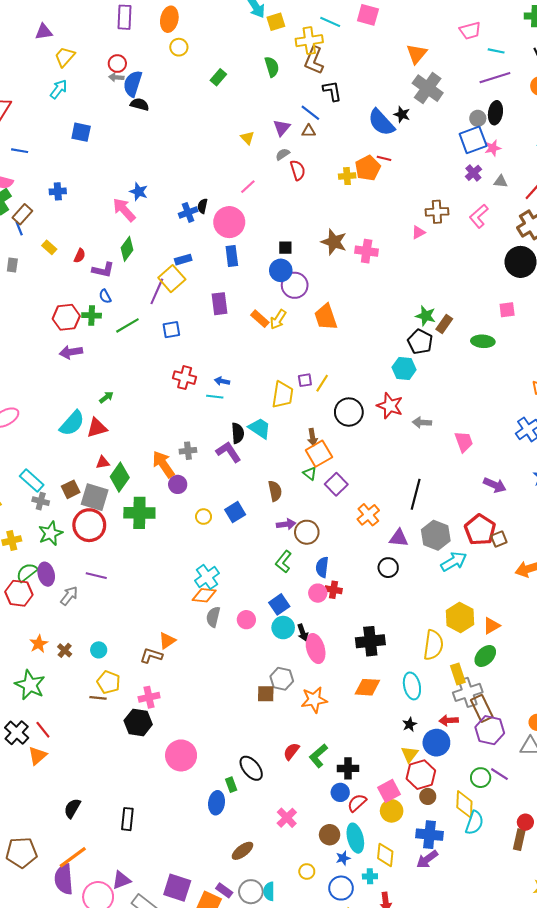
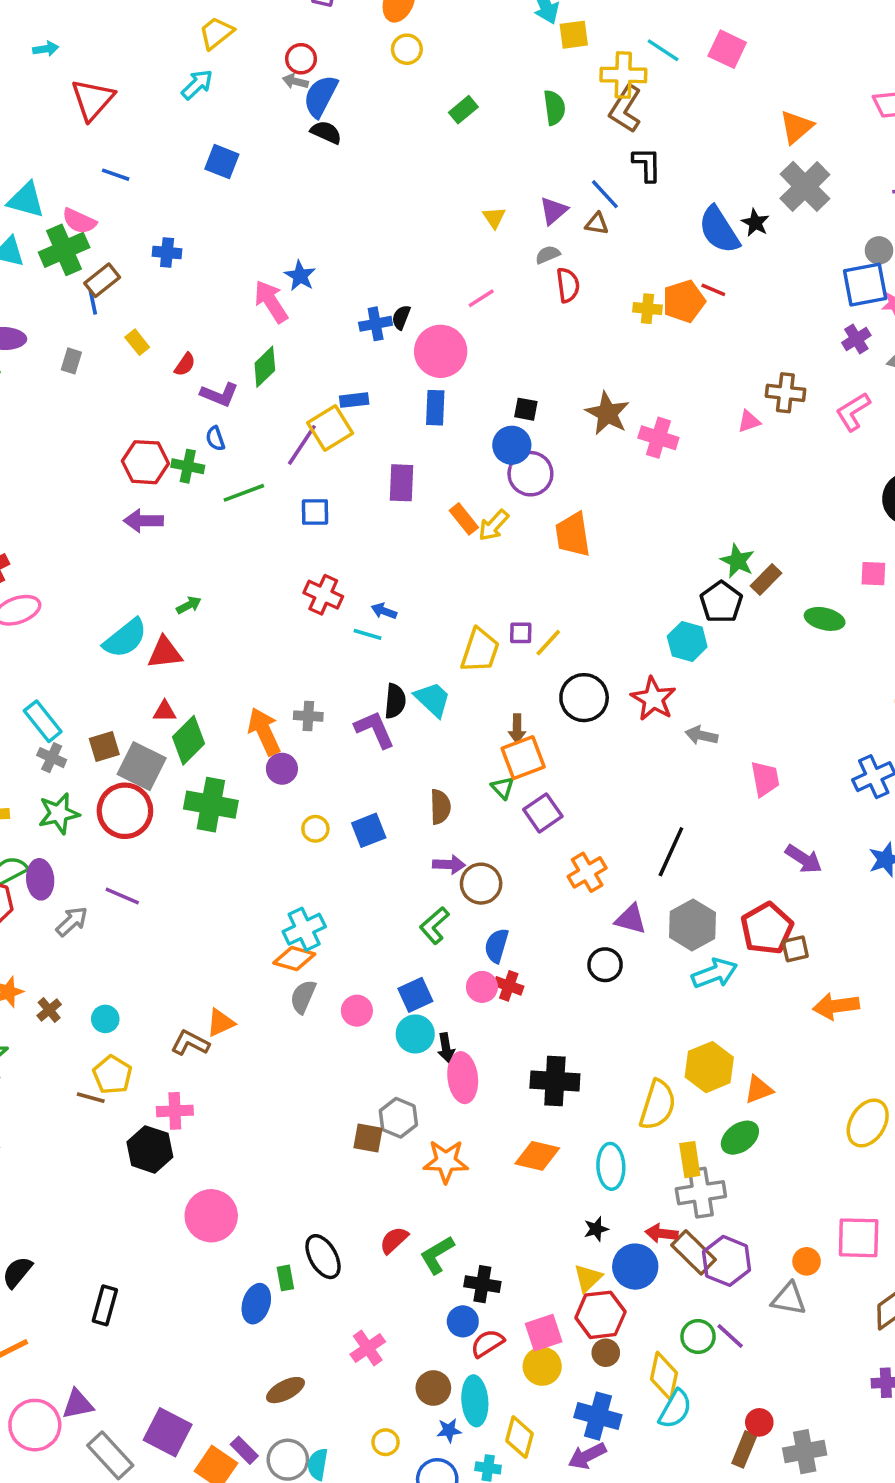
brown rectangle: (482, 708) -> (694, 1252), moved, turned -30

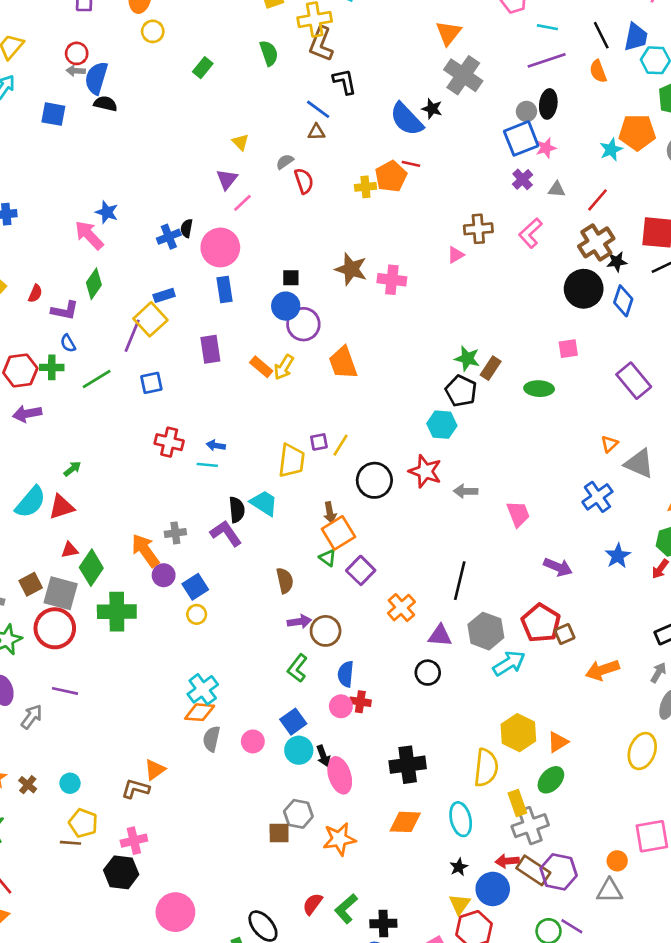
blue square: (222, 162) -> (53, 114), moved
purple triangle: (554, 211) -> (227, 179), moved
blue square: (369, 830) -> (195, 587), moved

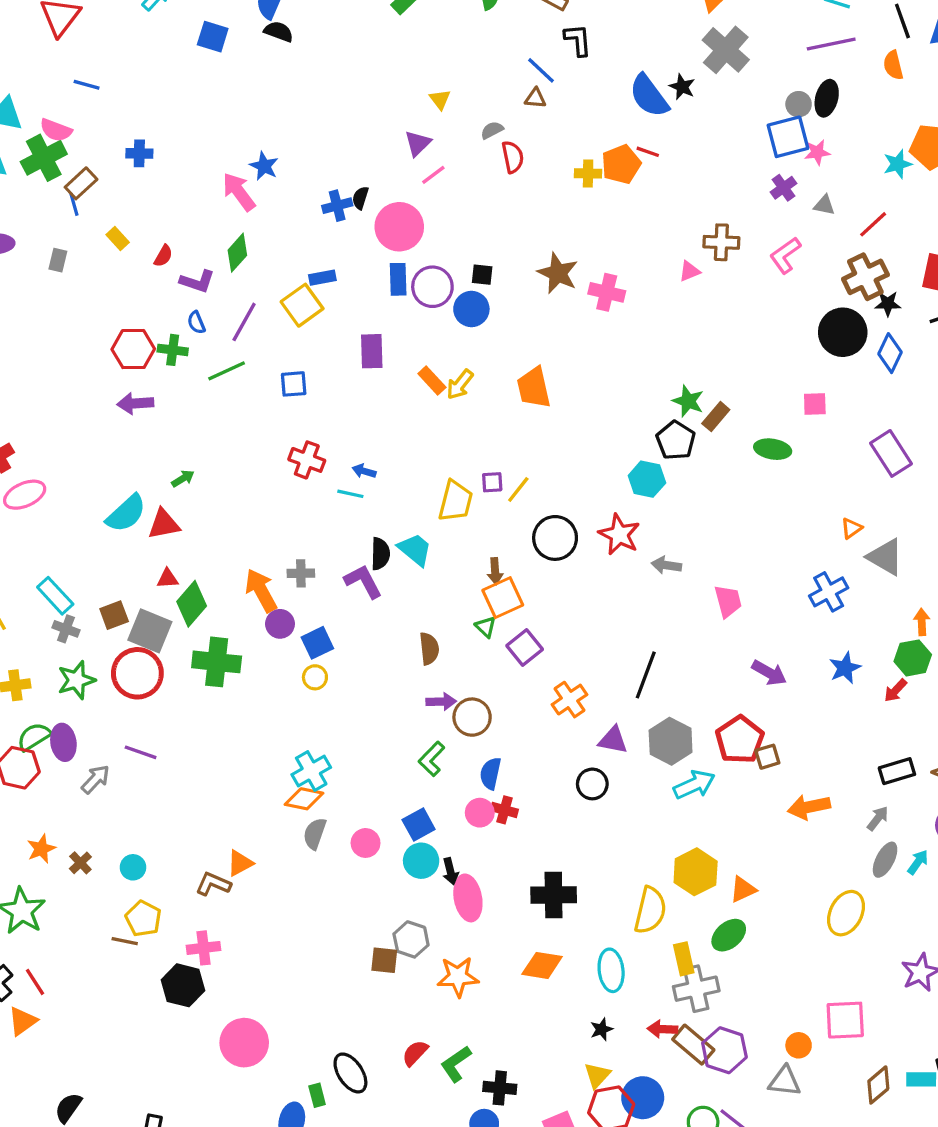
purple circle: (303, 324) -> (432, 287), moved
purple line: (132, 336) -> (244, 322), moved
blue circle: (493, 889) -> (643, 1098), moved

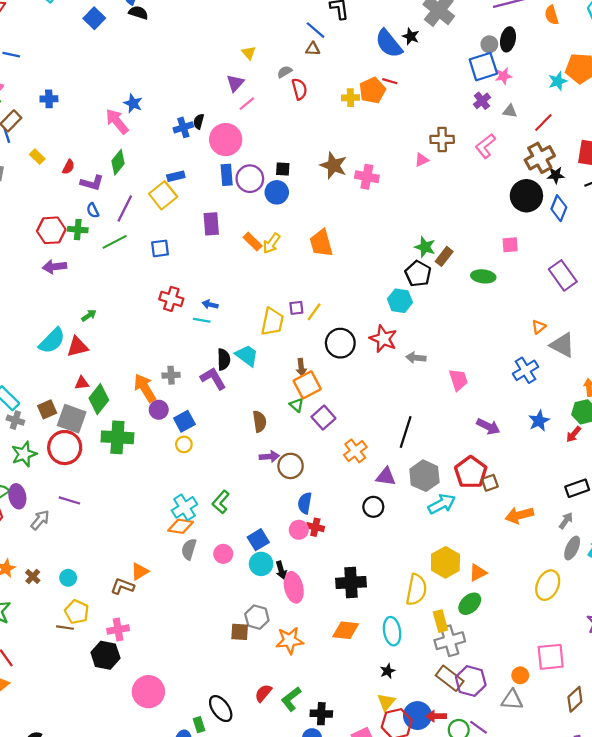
blue square: (213, 37) -> (94, 18), turned 30
green L-shape: (432, 759) -> (221, 502), moved
red arrow: (662, 1029) -> (436, 716), moved

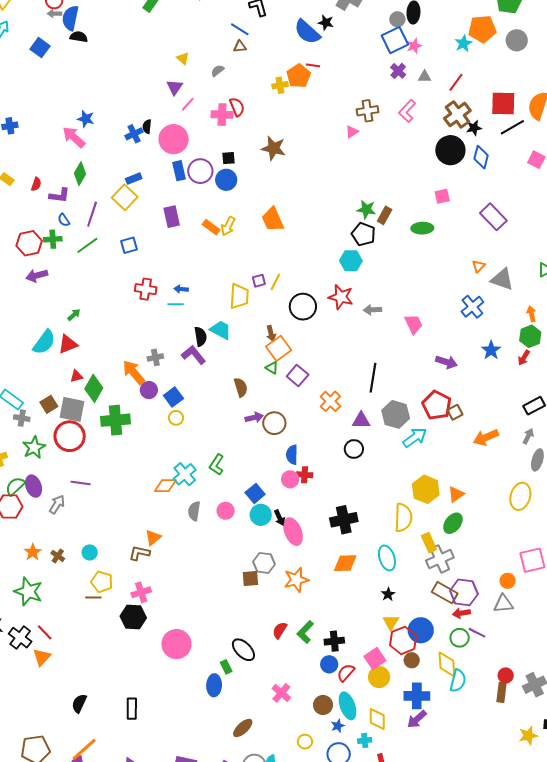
red semicircle: (299, 89) -> (237, 107), moved
pink cross: (367, 177) -> (222, 115), moved
orange diamond: (181, 526) -> (165, 486), moved
red arrow: (436, 716) -> (461, 613), moved

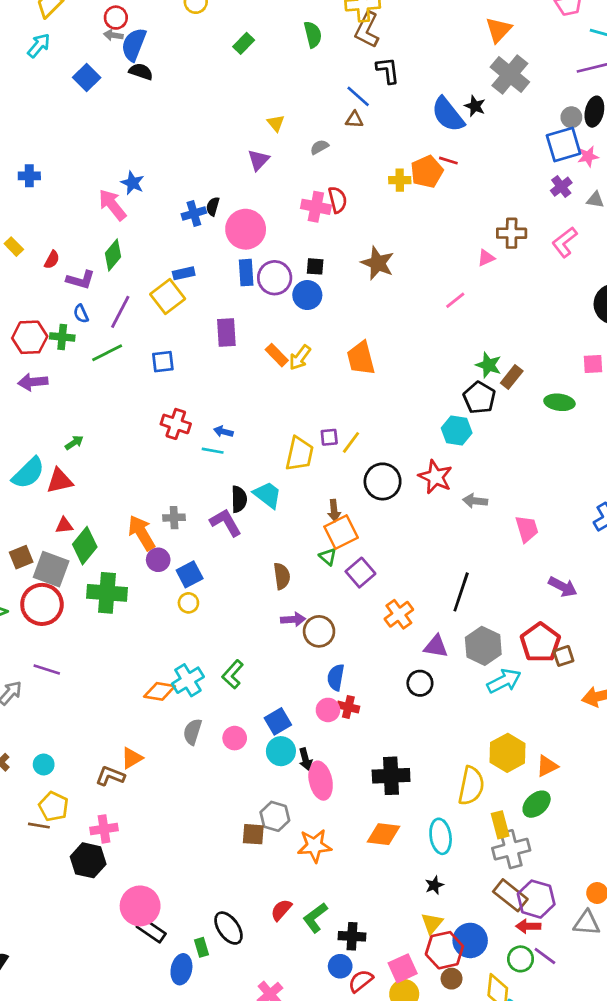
pink line: (188, 104) -> (455, 300), moved
black rectangle: (132, 709) -> (151, 930), moved, turned -65

